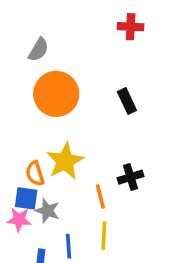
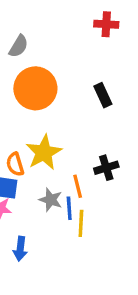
gray star: (47, 211) -> (51, 200), moved
blue line: (69, 246) -> (69, 208), moved

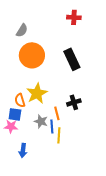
black rectangle: (103, 95) -> (72, 59), size x1.5

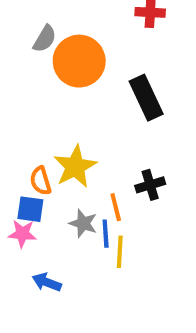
orange circle: (32, 55) -> (79, 61), moved
blue arrow: (23, 150) -> (47, 282), turned 104

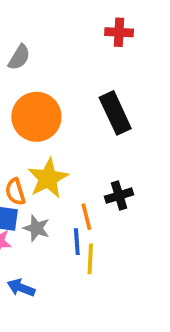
orange circle: (79, 61) -> (36, 117), moved
gray star: (83, 223) -> (36, 228), moved

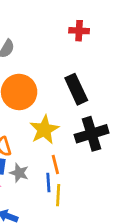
yellow star: (48, 178) -> (44, 130), moved
black cross: (119, 196) -> (92, 134), moved, size x1.6

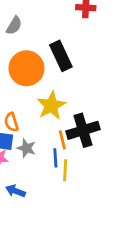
black rectangle: (76, 89) -> (61, 56), moved
black cross: (92, 134) -> (83, 130), moved

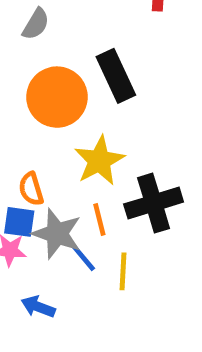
orange line: (62, 140) -> (99, 220), moved
gray star: (26, 148) -> (57, 234), size x1.5
blue line: (55, 158) -> (83, 257), moved, turned -36

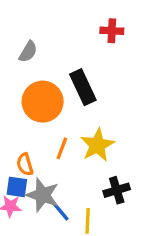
yellow star: (99, 161) -> (97, 145), moved
black cross: (154, 203) -> (117, 190), moved, size x0.7
orange line: (99, 220) -> (62, 148), moved, turned 35

